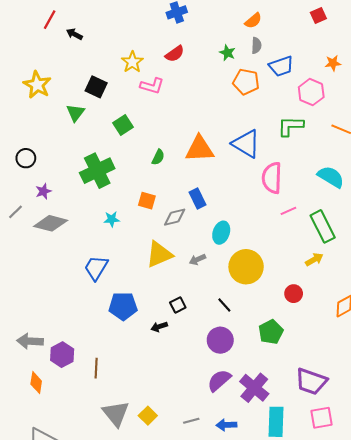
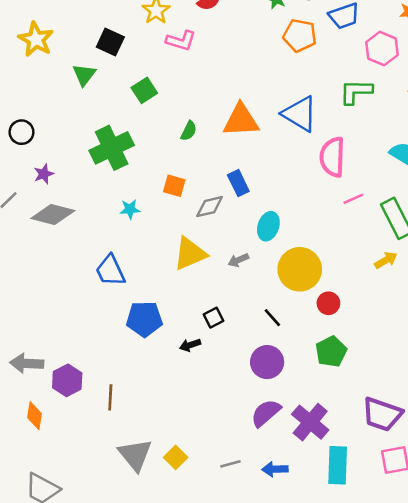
blue trapezoid: (96, 268) -> (110, 271), turned -56
red circle: (294, 294) -> (328, 303), moved

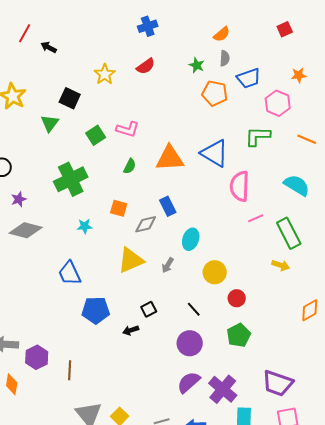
pink L-shape: (181, 41) -> (128, 129), moved
gray arrow: (238, 260) -> (168, 265), turned -35
yellow arrow: (386, 260) -> (281, 265), turned 48
yellow circle: (300, 269) -> (215, 272), size x0.7

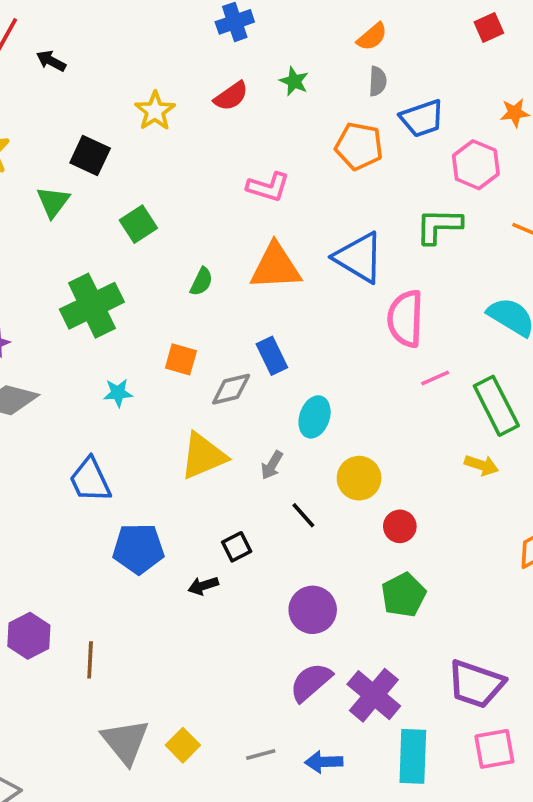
green star: (197, 65) -> (294, 81), moved
pink L-shape: (128, 129) -> (268, 187), moved
black line: (194, 309) -> (303, 515), moved

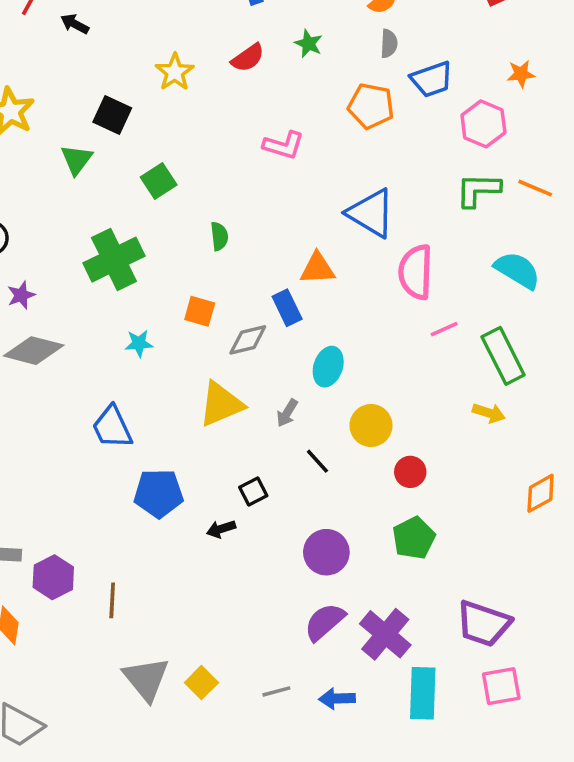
green L-shape: (439, 226) -> (478, 190), moved
orange triangle: (276, 267) -> (317, 268), moved, size x0.7
green semicircle: (201, 282) -> (219, 236), turned -32

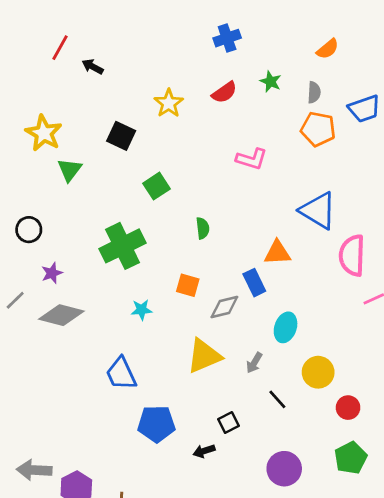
gray semicircle: (389, 44) -> (314, 92), moved
green triangle: (77, 160) -> (70, 170), moved

